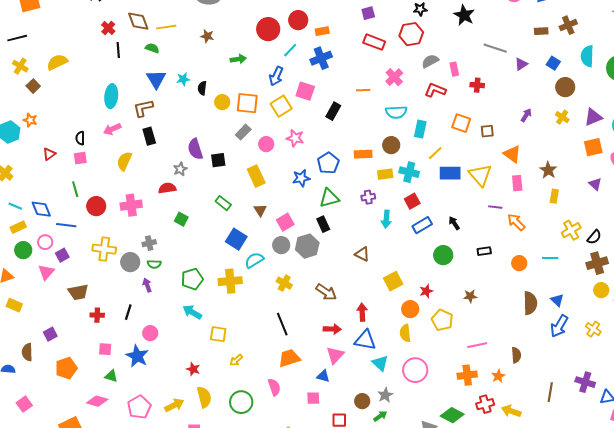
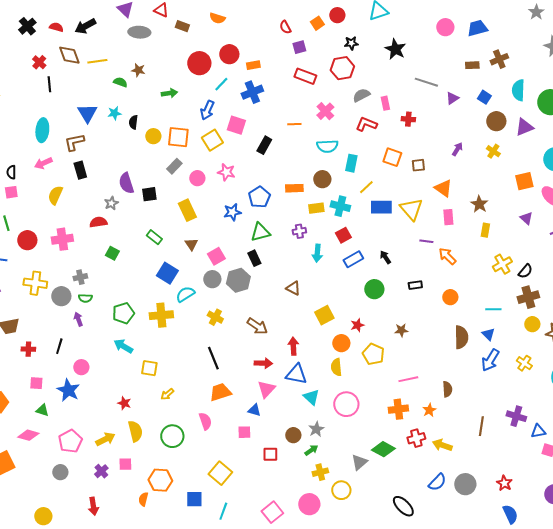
green semicircle: (152, 48) -> (120, 82), moved
purple triangle: (593, 117) -> (524, 127), moved
cyan line: (550, 258) -> (493, 309), moved

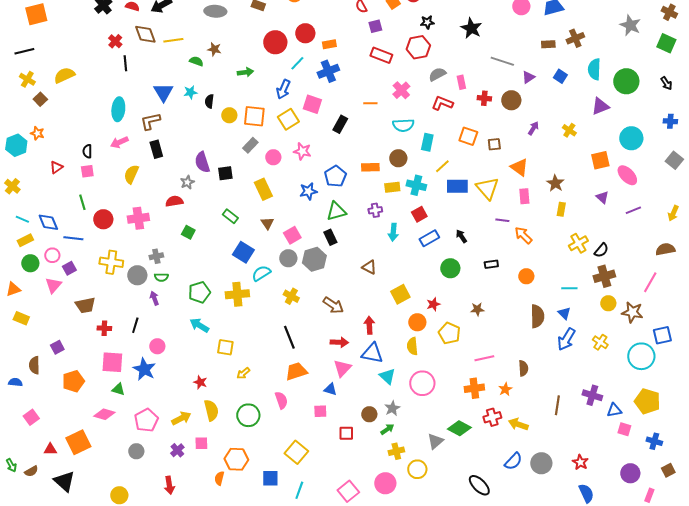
brown circle: (496, 121) -> (511, 100), moved
pink square: (36, 383) -> (112, 362), size x1.6

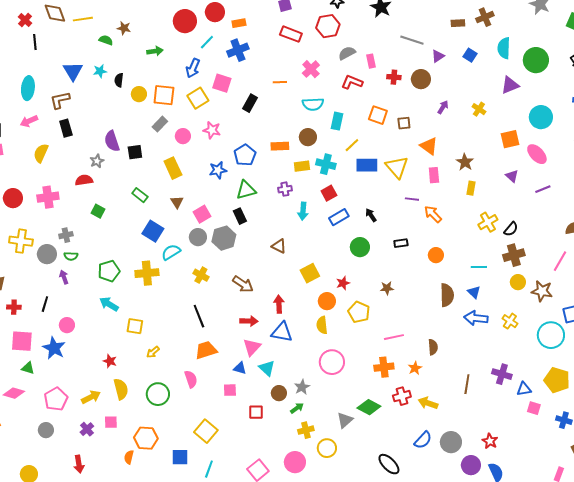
blue arrow: (566, 339) -> (476, 318), turned 65
cyan triangle: (387, 376) -> (267, 368), moved
purple circle: (630, 473) -> (471, 465), moved

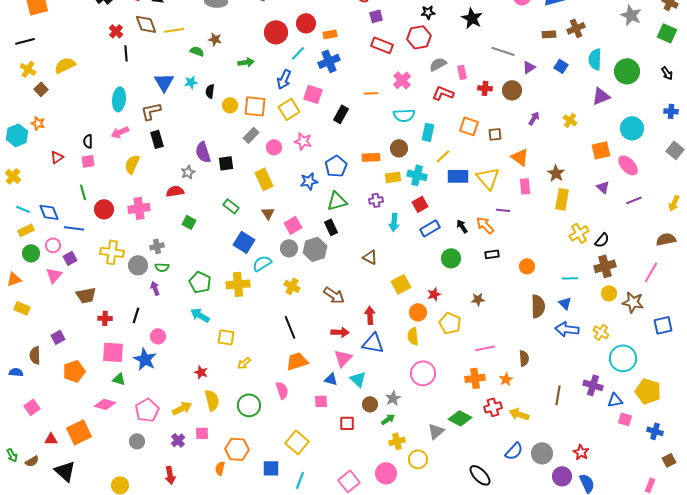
yellow rectangle: (471, 188) -> (562, 199), size x1.5
orange arrow: (433, 214) -> (485, 225), moved
green pentagon: (109, 271) -> (200, 282), turned -30
cyan circle: (551, 335) -> (623, 358), moved

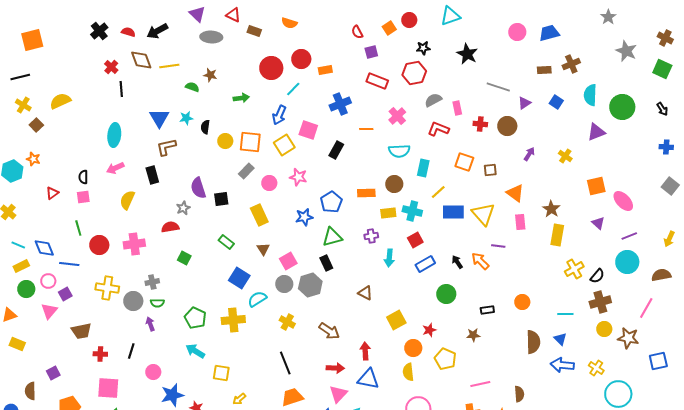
blue cross: (329, 61) -> (340, 104), moved
brown L-shape: (151, 111) -> (166, 147), moved
cyan circle: (632, 128) -> (627, 262), moved
black rectangle: (492, 254) -> (487, 310), moved
blue star: (145, 359) -> (172, 395), moved, turned 30

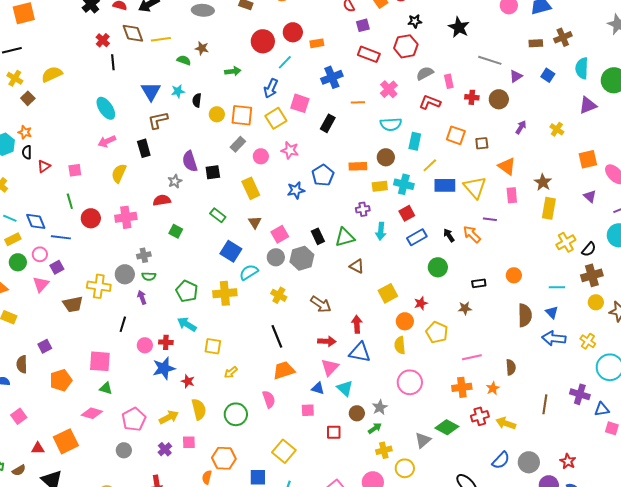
cyan ellipse: (114, 135) -> (106, 108), turned -40
black semicircle: (83, 177) -> (27, 152), moved
green triangle: (332, 237) -> (345, 237), moved
yellow cross: (107, 288) -> (99, 286), moved
red cross: (100, 354) -> (166, 342), moved

